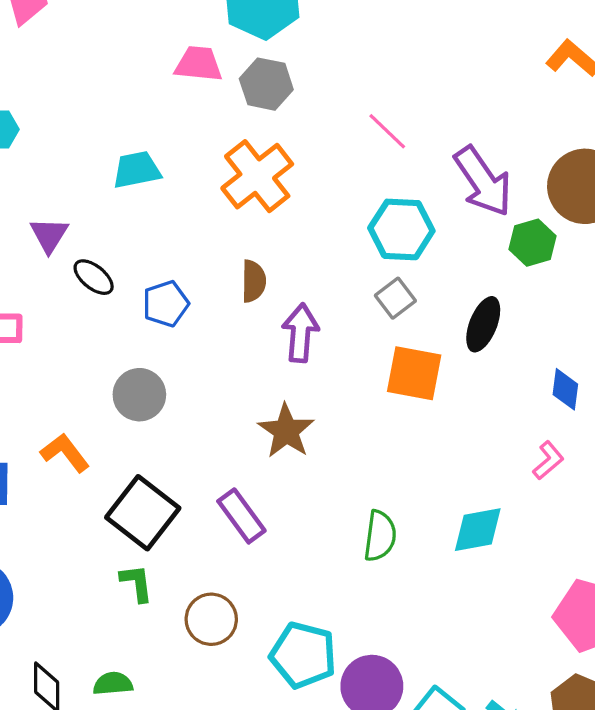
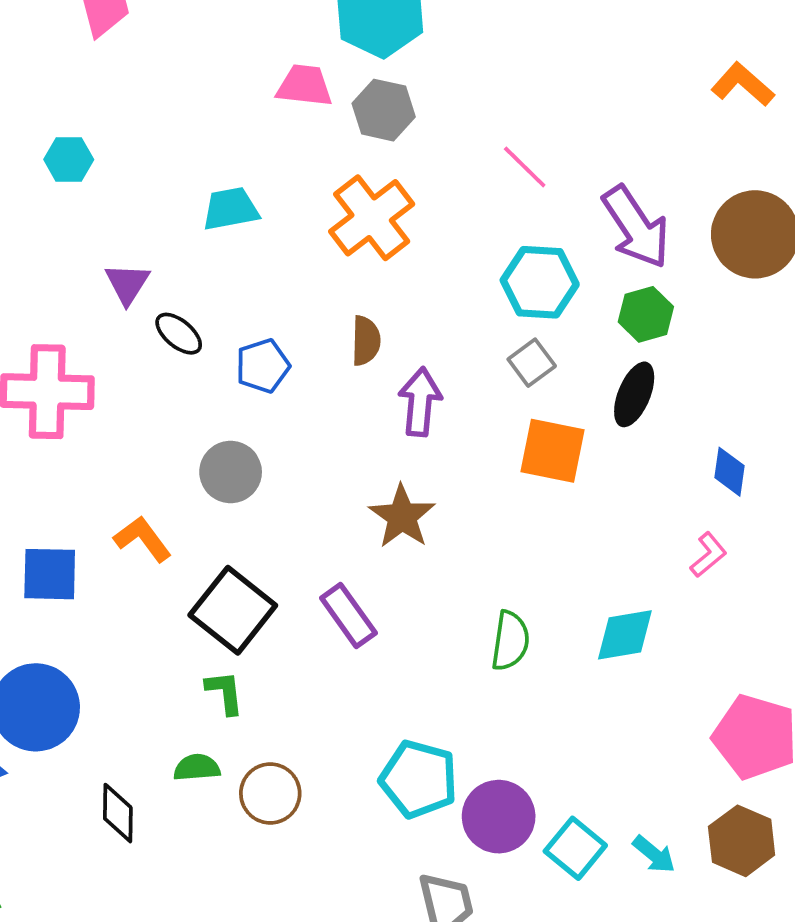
green hexagon: (532, 243) -> (646, 314), moved
brown circle: (211, 619) -> (270, 793), moved
green semicircle: (113, 684) -> (197, 768), moved

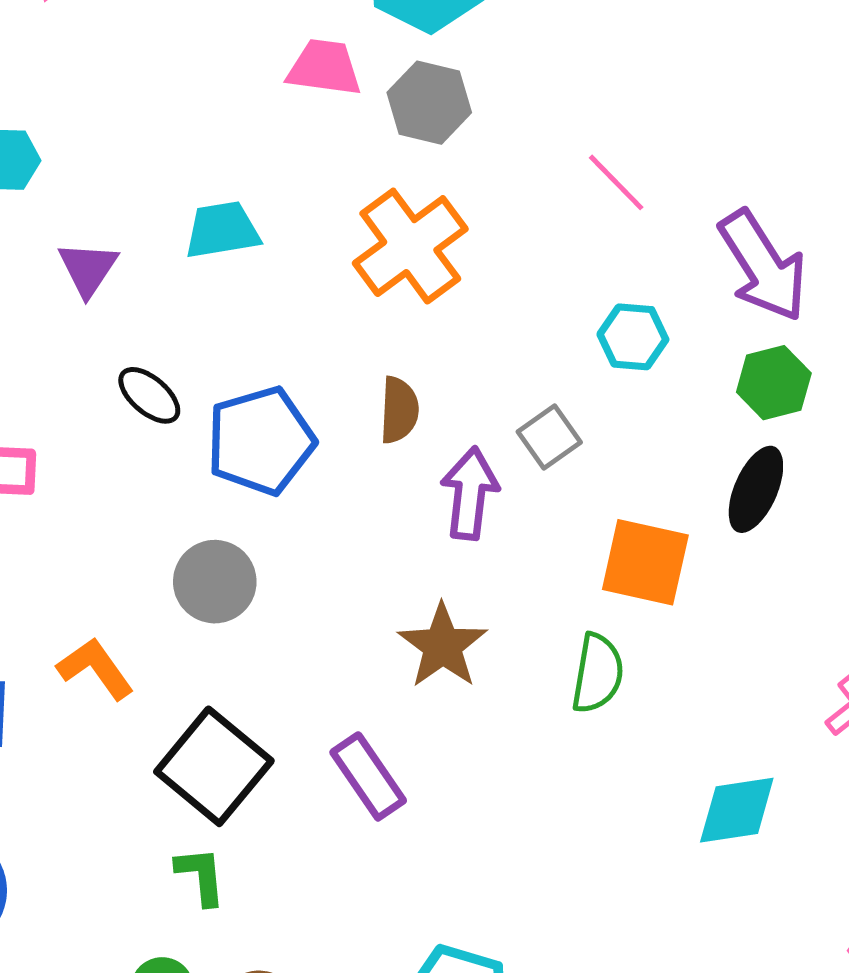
cyan hexagon: (540, 282) -> (633, 337), size x0.7
purple triangle: (127, 284) -> (88, 269), moved
gray square: (532, 363) -> (549, 437), moved
blue pentagon: (263, 366) -> (261, 441), size x1.5
green semicircle: (510, 641) -> (597, 673), moved

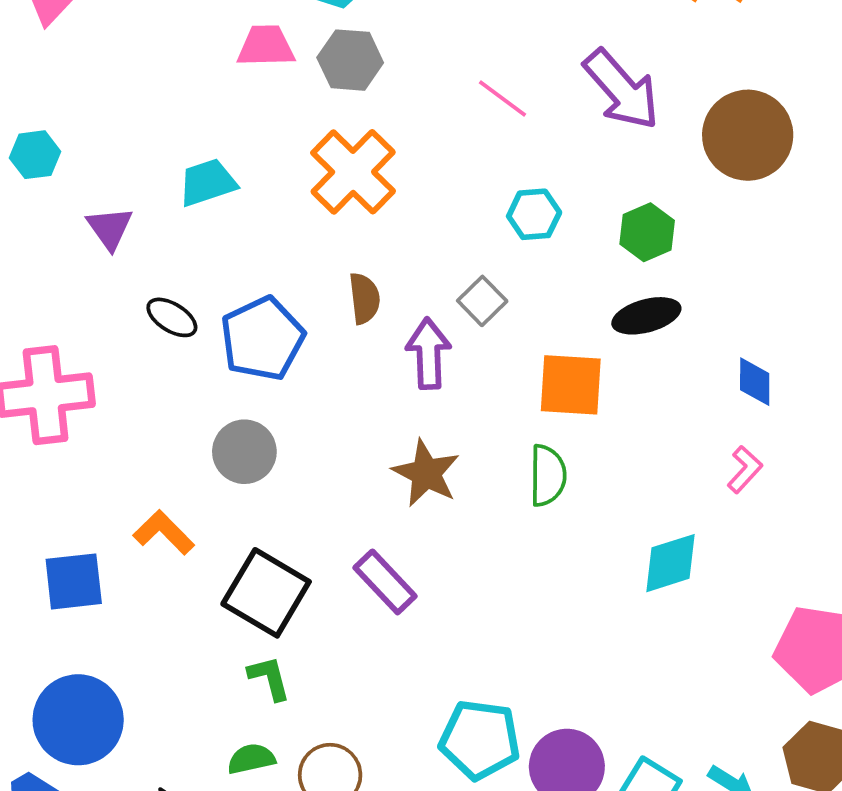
purple arrow: (763, 266) -> (622, 90), moved
black ellipse: (756, 489) -> (646, 316), turned 60

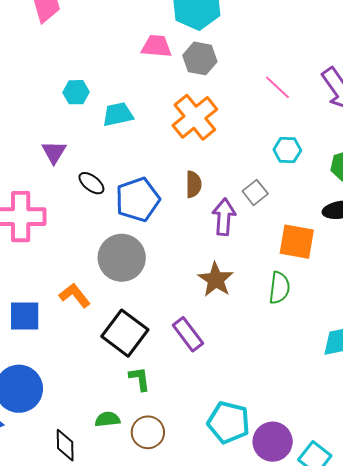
cyan hexagon: (35, 155) -> (76, 92), moved
purple triangle: (110, 228) -> (54, 152), moved
gray circle: (244, 452) -> (122, 258), size x1.4
green L-shape: (269, 678) -> (140, 379), moved

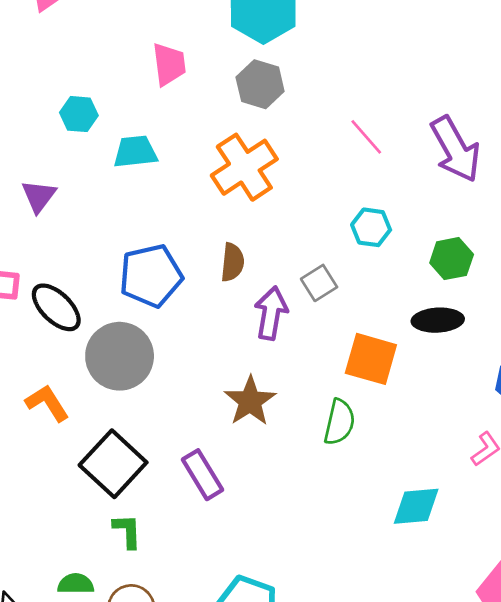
pink trapezoid: (156, 46) -> (169, 64), moved, turned 72
black ellipse: (91, 183) -> (56, 307), moved, size x1.4

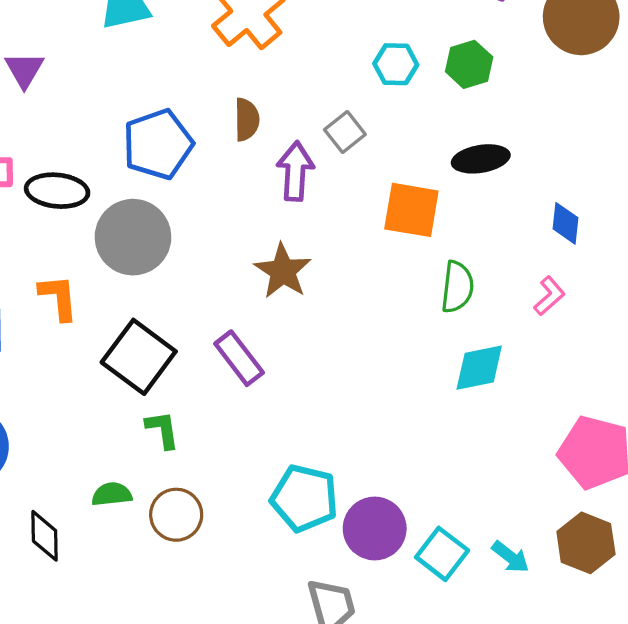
green hexagon: (452, 259) -> (469, 64), moved
black ellipse: (56, 307) -> (57, 191), turned -32
orange L-shape: (47, 403) -> (59, 297), turned 33
green semicircle: (339, 422) -> (457, 287), moved

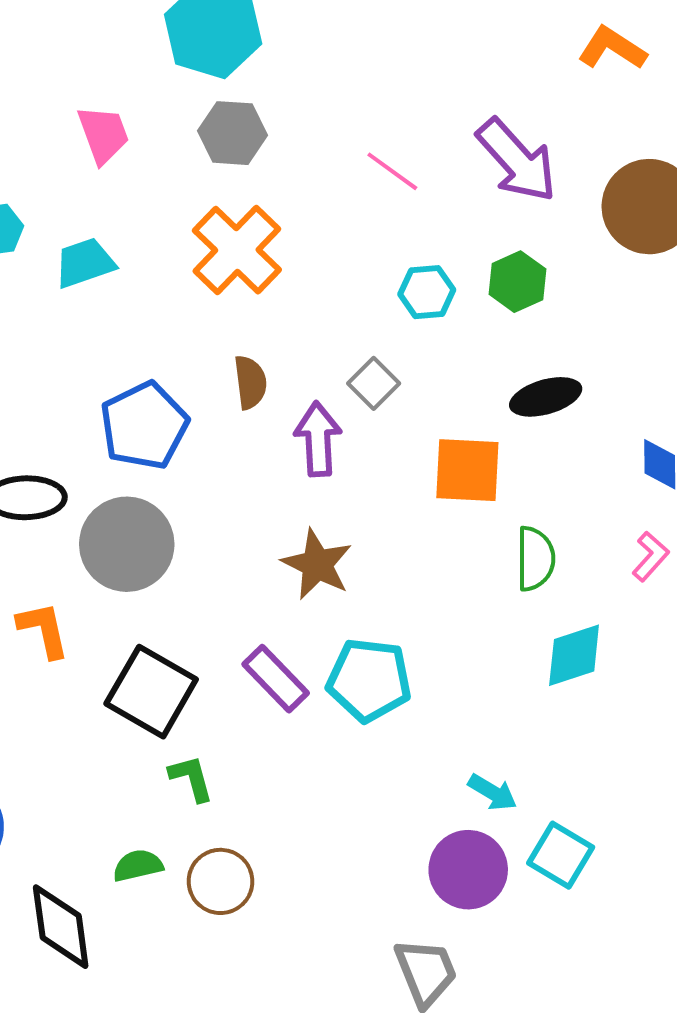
cyan pentagon: (304, 498) -> (369, 680), moved
black diamond: (45, 536) -> (61, 927), size x1.4
cyan square: (442, 554) -> (561, 855), moved
cyan arrow: (510, 557) -> (492, 792), moved

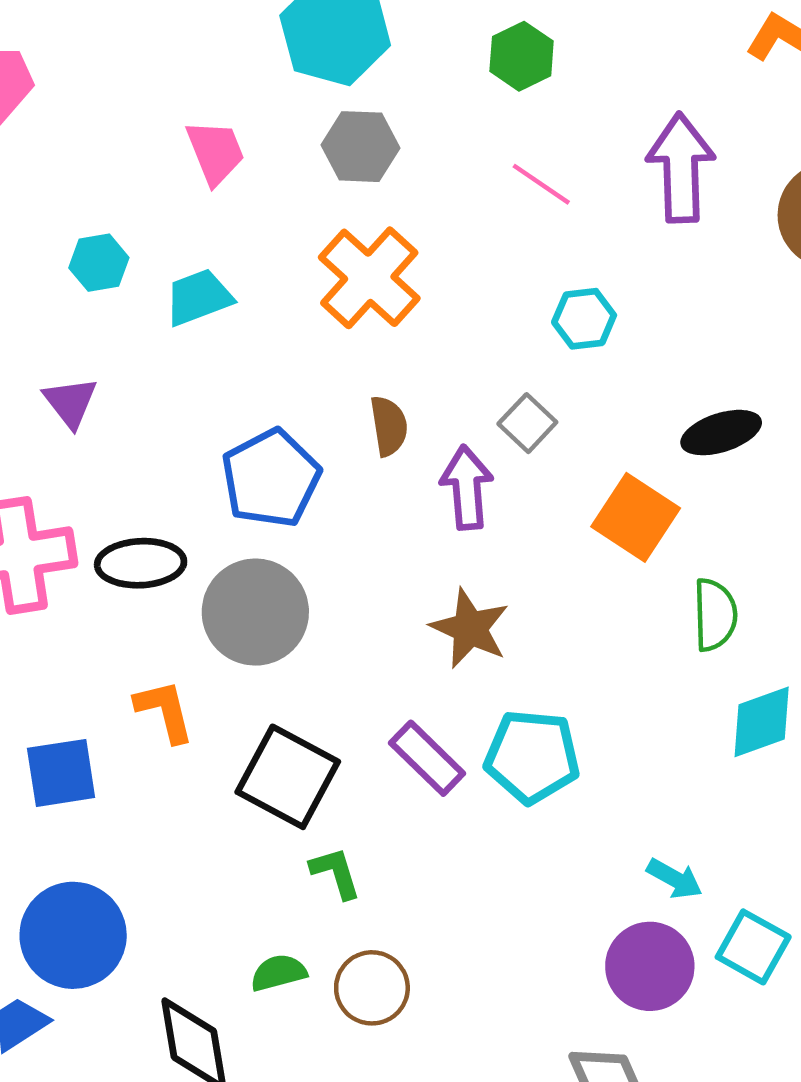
purple arrow: (517, 160) -> (681, 168), turned -138
green hexagon: (517, 282) -> (522, 56), moved
orange square: (467, 470) -> (636, 517), turned 32

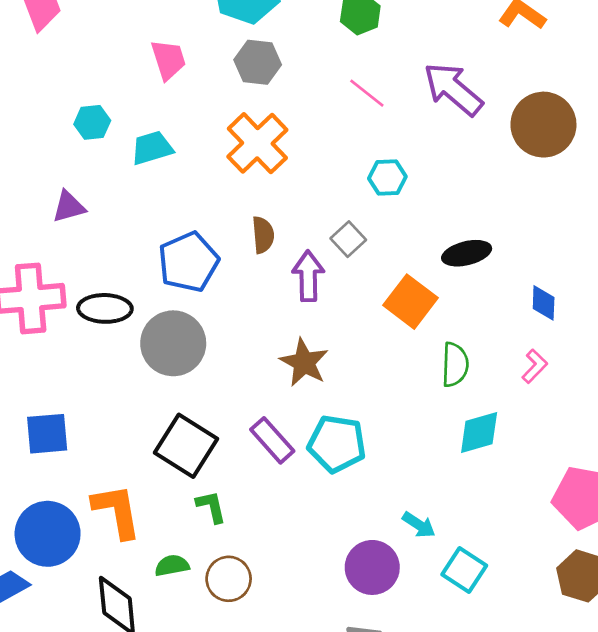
purple arrow: (681, 168) -> (453, 89), turned -52
purple triangle: (70, 402) -> (69, 207), turned 48
orange L-shape: (165, 711) -> (117, 511), moved, size x1.4
purple circle: (650, 966) -> (372, 567), moved

